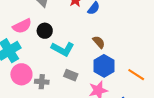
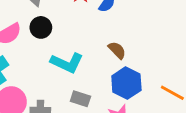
black circle: (45, 31) -> (41, 27), moved

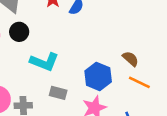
brown semicircle: (117, 50) -> (130, 59), moved

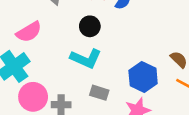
black circle: (19, 32) -> (90, 26), moved

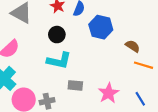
blue hexagon: (143, 77) -> (101, 27), moved

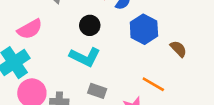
brown semicircle: (133, 46) -> (178, 49), moved
orange line: (143, 65) -> (153, 84), moved

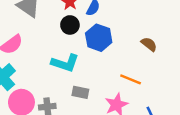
black circle: (90, 25) -> (70, 25), moved
blue hexagon: (144, 29) -> (99, 38), moved

